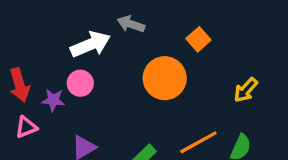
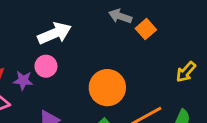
gray arrow: (131, 24) -> (120, 16), moved
orange circle: (165, 78) -> (107, 88), moved

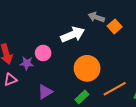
white arrow: (55, 33) -> (73, 35), moved

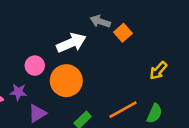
purple star: (27, 63) -> (18, 92), moved
orange circle: (87, 68) -> (66, 81), moved

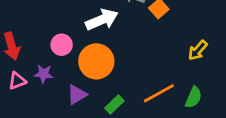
purple triangle: (37, 113) -> (77, 95), moved

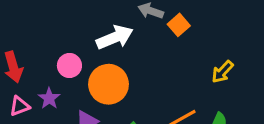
purple star: (44, 74) -> (49, 98), turned 30

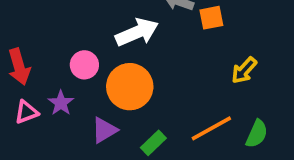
orange square: (179, 25) -> (211, 18), turned 30
yellow arrow: (222, 72) -> (244, 70), moved

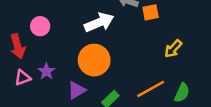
pink circle: (84, 65) -> (40, 26), moved

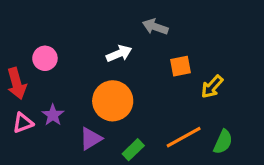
orange square: (151, 12) -> (180, 66), moved
white arrow: (99, 22) -> (119, 54), size x0.7

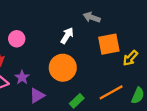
white arrow: (119, 54) -> (67, 36), turned -35
orange square: (180, 66) -> (109, 44), size x1.5
purple triangle: (91, 139) -> (37, 96), moved

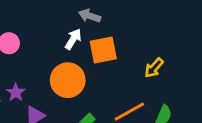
gray arrow: (92, 17) -> (90, 16), moved
orange square: (109, 44) -> (103, 50), moved

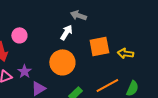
orange square: (103, 50) -> (99, 46), moved
yellow arrow: (154, 68) -> (125, 53), turned 56

